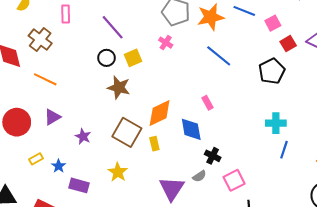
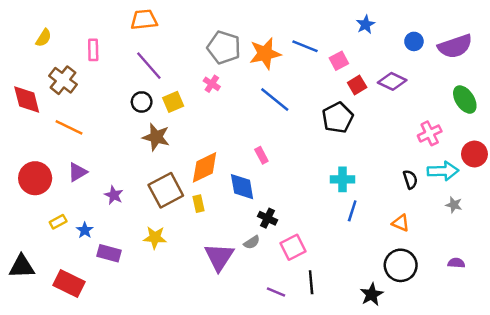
brown square: (127, 132) -> (166, 190), turned 32
yellow star: (118, 172) -> (155, 238), turned -30

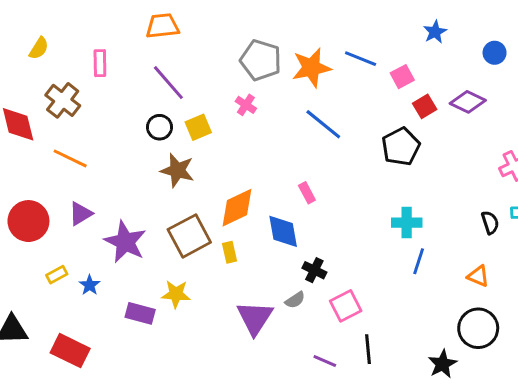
purple star: (114, 195) -> (125, 242), size x1.8
purple rectangle: (109, 253) -> (140, 313), moved

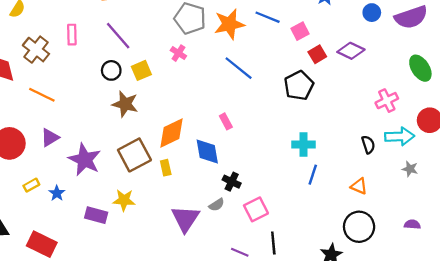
pink rectangle: (100, 63) -> (72, 35), moved

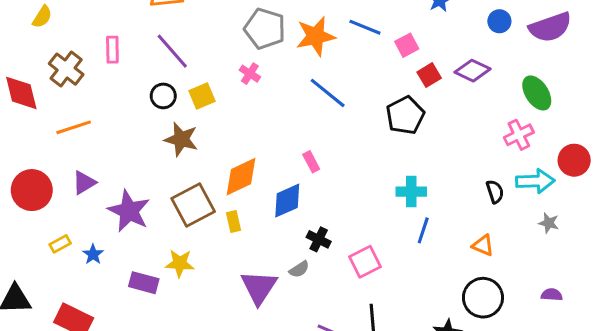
green ellipse: (420, 68) -> (537, 93), moved
orange line: (42, 95) -> (74, 127), turned -44
blue diamond: (207, 151) -> (287, 201), turned 76
pink square: (256, 209) -> (365, 262), moved

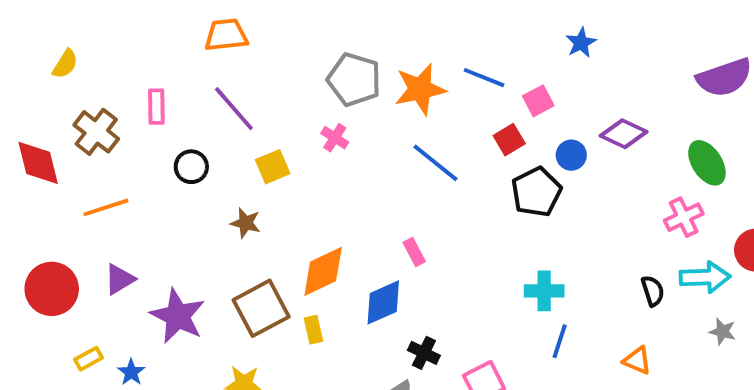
blue circle: (499, 21) -> (571, 155), moved
red square: (429, 75) -> (509, 140), moved
black circle: (163, 96) -> (191, 167), moved
brown star: (181, 139) -> (246, 223), size x0.7

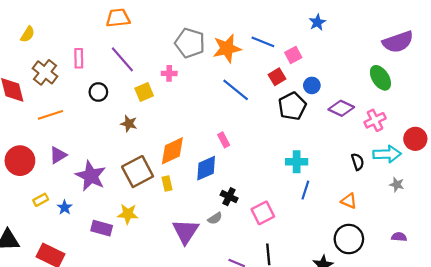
purple diamond: (624, 134) -> (341, 108), moved
pink cross: (335, 138) -> (169, 73), moved, turned -32
green ellipse: (707, 163) -> (380, 78), moved

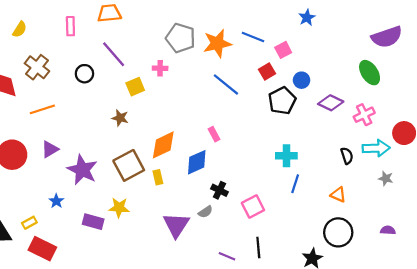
pink rectangle: (79, 58) -> (70, 26), moved
black circle: (98, 92) -> (84, 74), moved
yellow rectangle: (41, 200) -> (29, 223), moved

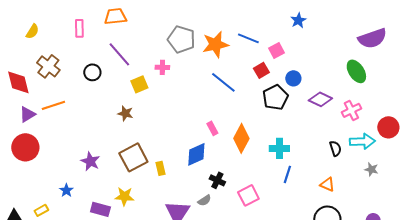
orange diamond: (163, 145) -> (241, 138), moved, turned -36
purple triangle: (50, 149) -> (27, 114), moved
purple star: (82, 170) -> (90, 161), size x0.7

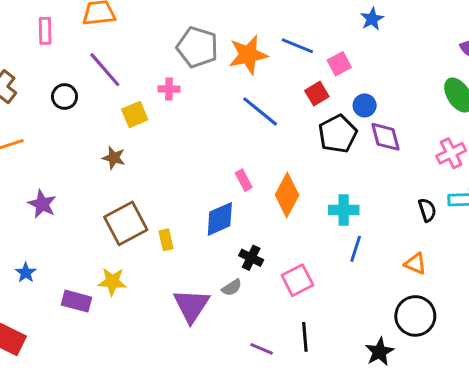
purple diamond: (320, 99) -> (385, 137), moved, turned 50
purple star: (90, 161) -> (42, 204), moved

